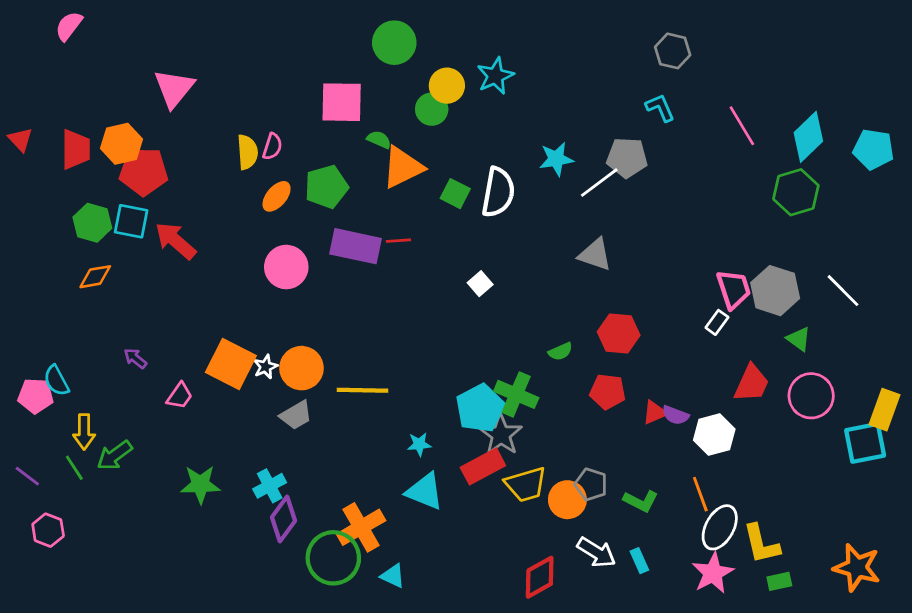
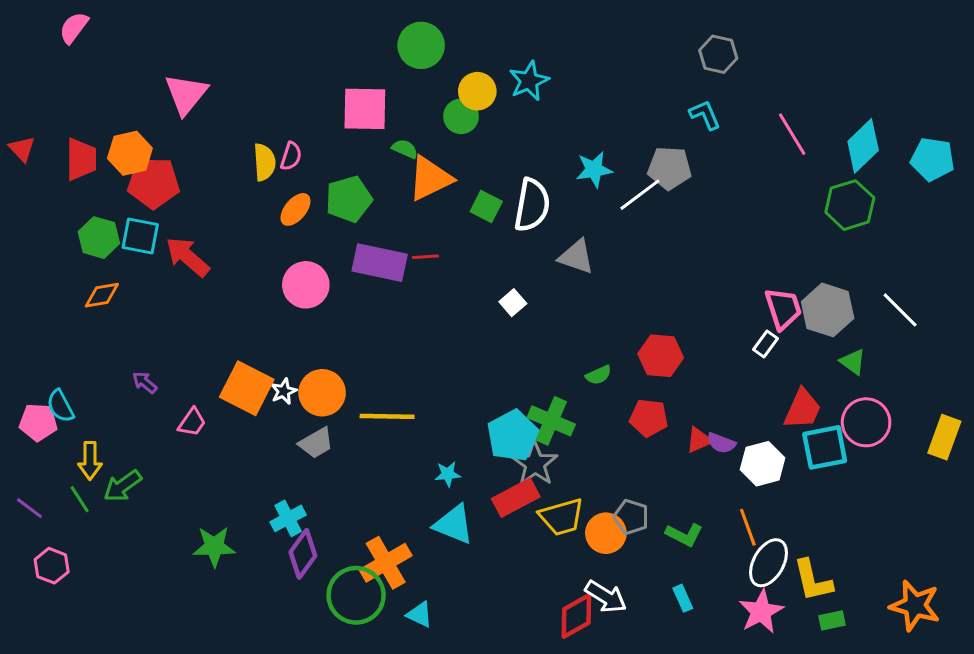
gray triangle: (595, 255) -> (576, 257), moved
cyan square: (865, 443) -> (825, 447), moved
green star: (200, 484) -> (214, 546), moved
white arrow: (596, 552) -> (606, 597), moved

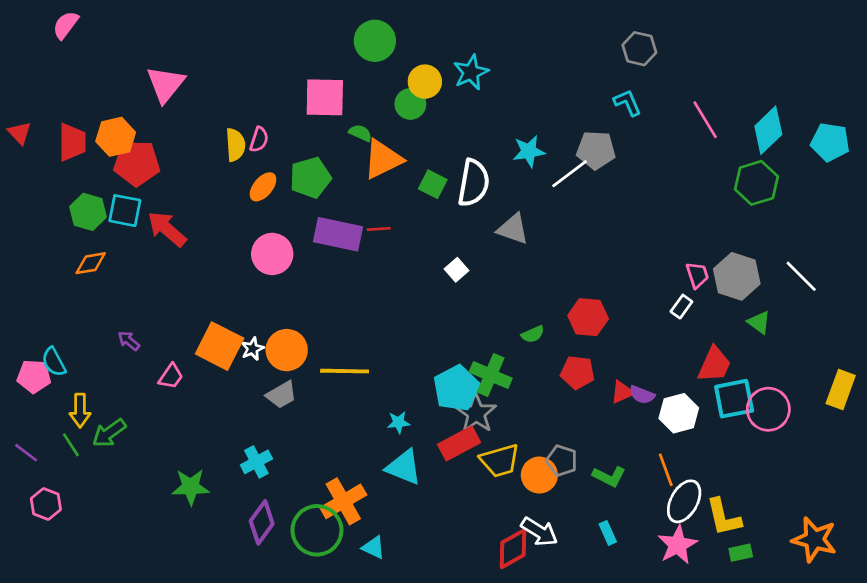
pink trapezoid: (783, 308) -> (697, 275), size x0.7
pink circle: (866, 422) -> (768, 409), moved
purple diamond: (303, 554) -> (262, 522), moved

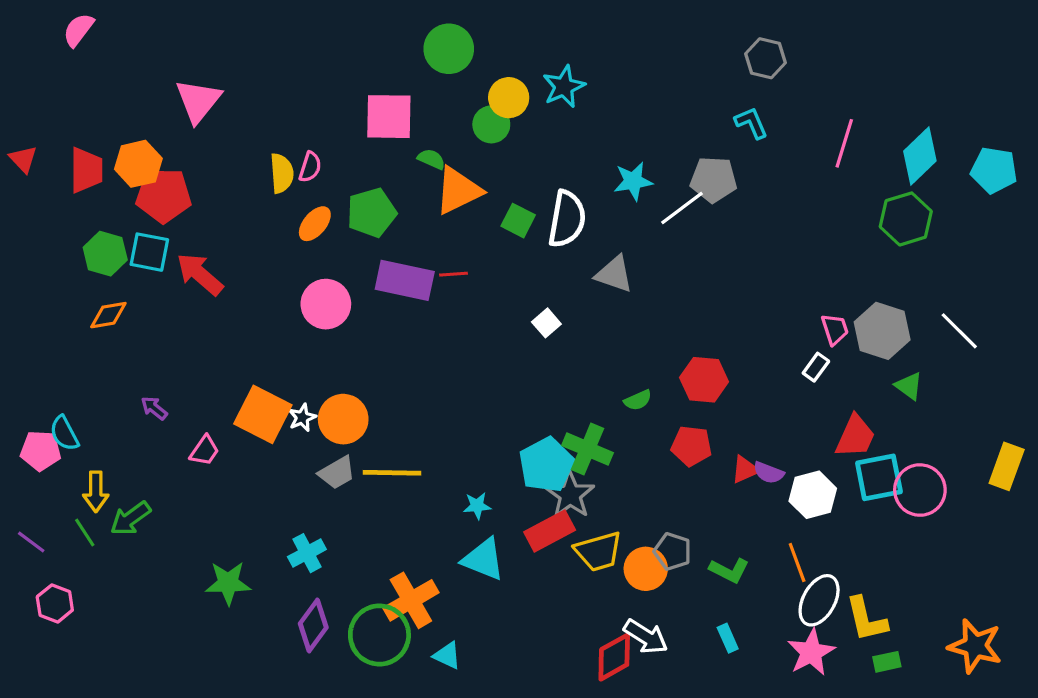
pink line: (705, 120) -> (844, 143), turned 48
yellow line: (345, 371) -> (392, 473), moved

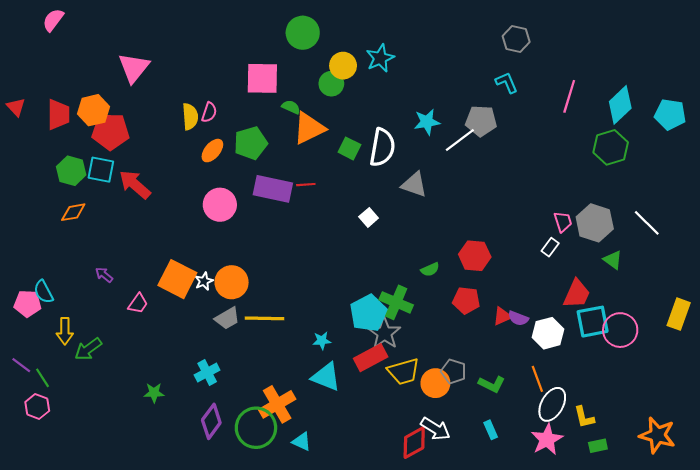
green line: (85, 533) -> (42, 378), moved
green star: (228, 583) -> (154, 393), size x0.7
yellow L-shape: (866, 619) -> (584, 417), size x0.7

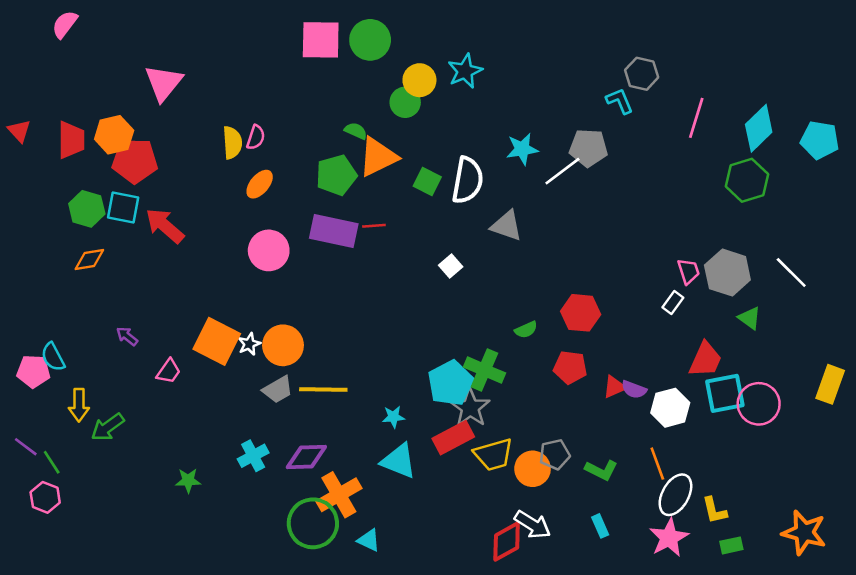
gray hexagon: (516, 39) -> (642, 74), moved
pink square: (262, 78) -> (321, 40), moved
green pentagon: (251, 143) -> (336, 175), moved
gray pentagon: (453, 371) -> (555, 454), turned -30
purple diamond: (211, 421) -> (306, 457), moved, turned 52

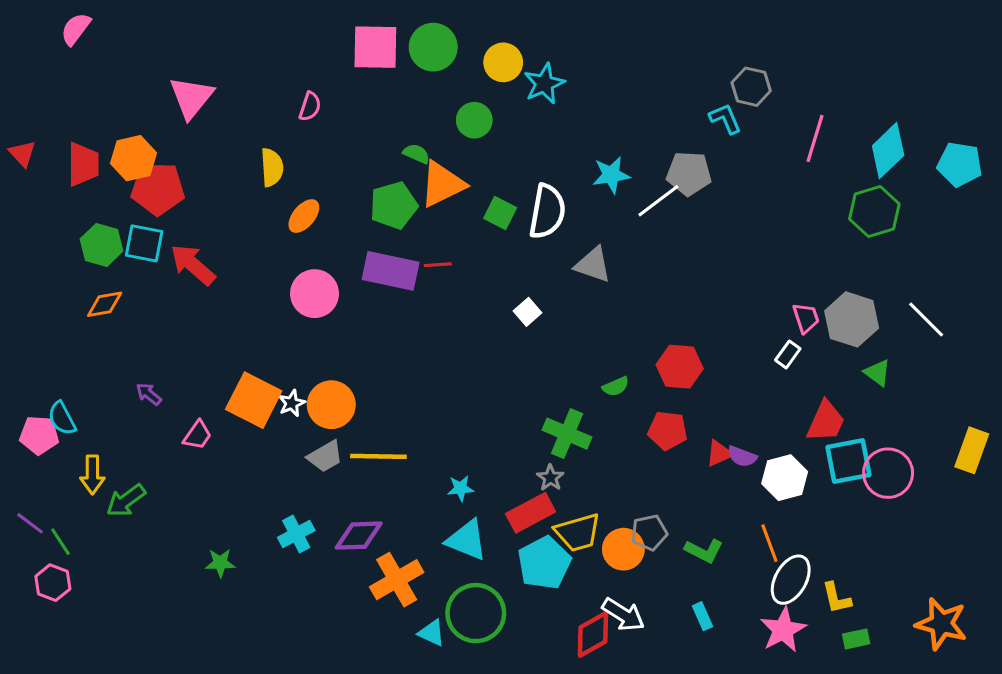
yellow circle: (419, 80) -> (503, 62), moved
pink semicircle: (256, 137) -> (310, 106), moved
cyan pentagon: (451, 383) -> (544, 563), moved
gray star: (470, 408) -> (550, 478), size x0.6
green circle: (313, 523) -> (476, 613), moved

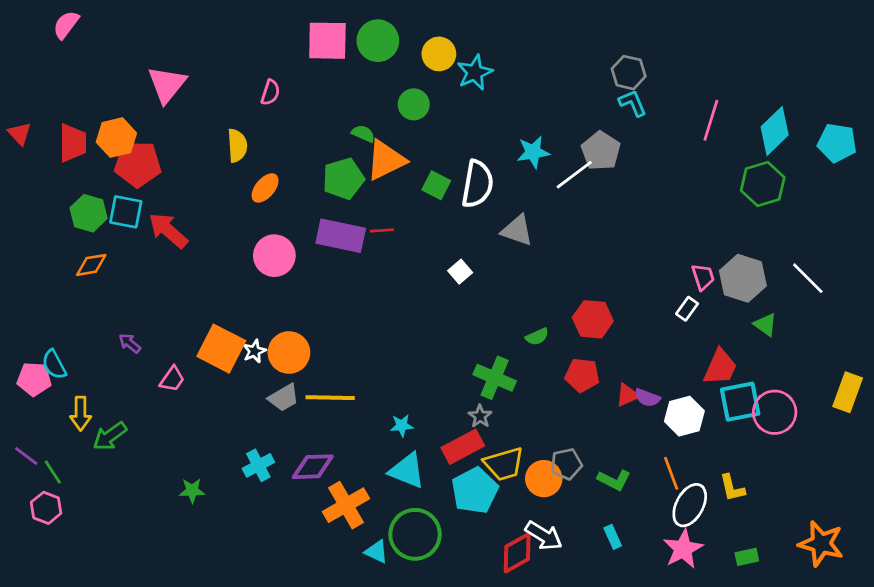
gray hexagon: (751, 87) -> (629, 73), moved
gray pentagon: (689, 173) -> (601, 151), turned 30
yellow L-shape: (836, 598) -> (732, 488), moved

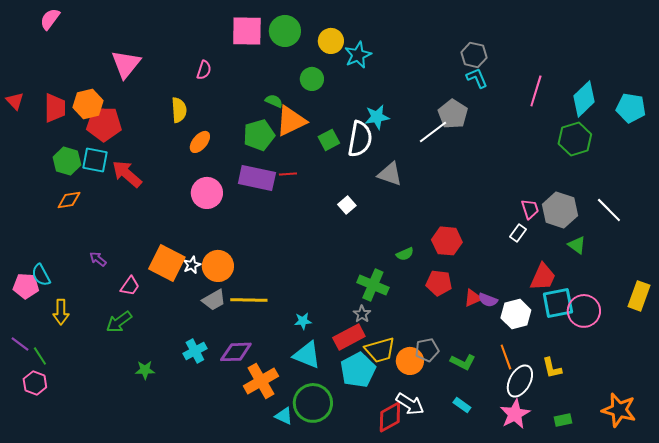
cyan star: (533, 152) -> (377, 117), moved
green square: (436, 185) -> (329, 140), turned 35
green arrow: (110, 436) -> (119, 322), moved
cyan rectangle: (613, 537) -> (462, 405), turned -30

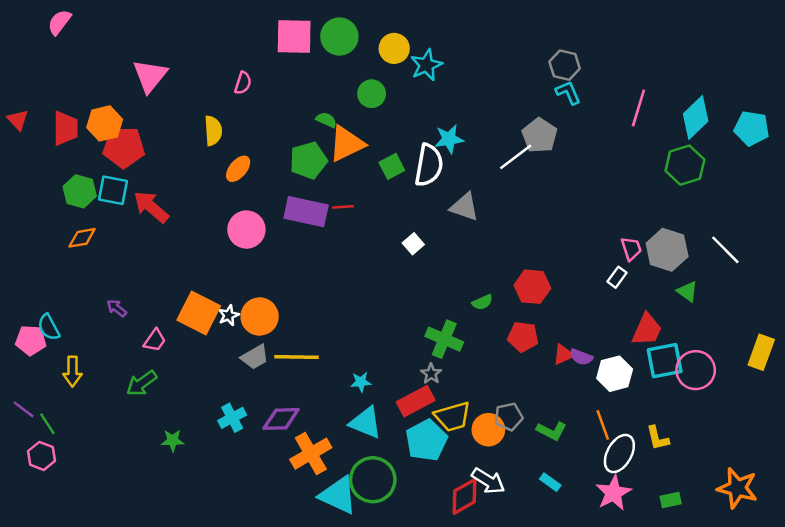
cyan triangle: (284, 416) -> (338, 495), size x1.8

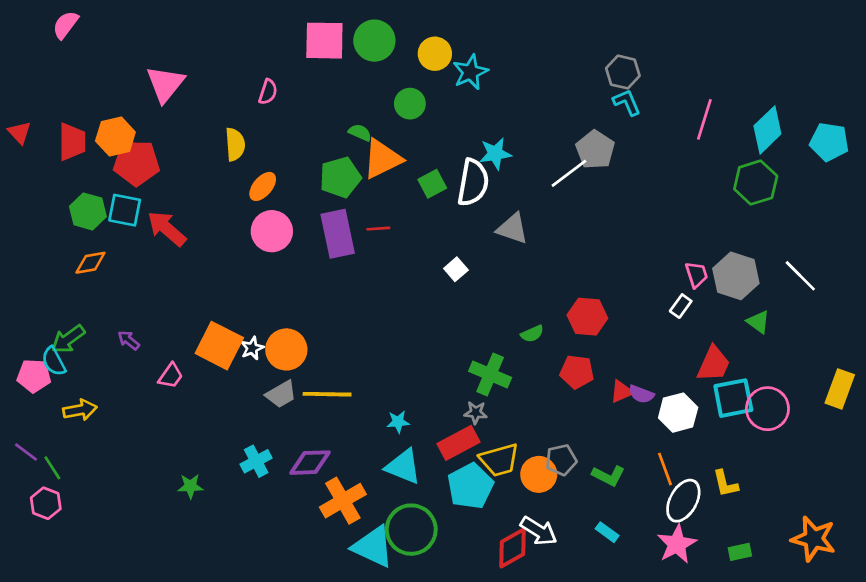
purple rectangle: (306, 212) -> (338, 234), turned 66
pink circle: (246, 230) -> (272, 231), moved
yellow arrow: (72, 371) -> (80, 410), turned -100
gray star: (431, 374) -> (476, 413), turned -30
green arrow: (142, 383) -> (68, 339), moved

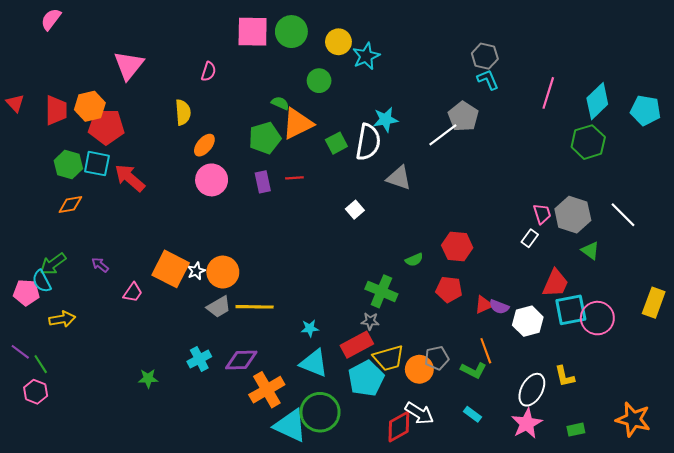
purple rectangle: (338, 234) -> (263, 182), size x0.6
orange line: (665, 469) -> (486, 351), moved

